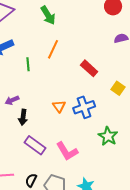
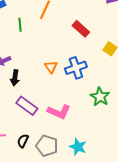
pink L-shape: (67, 151) -> (59, 112), turned -35

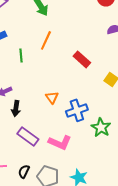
blue cross: (76, 68) -> (77, 110), moved

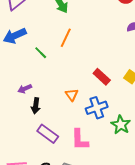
green line: (21, 55) -> (41, 53), turned -40
red rectangle: (82, 59) -> (102, 77), moved
pink L-shape: (60, 142) -> (80, 140), turned 65

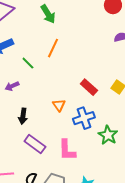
purple arrow: (25, 89) -> (12, 86), moved

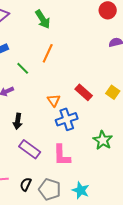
orange triangle: (59, 105) -> (54, 100), moved
blue cross: (84, 118) -> (67, 119), moved

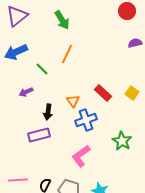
black arrow: (18, 121) -> (48, 112), moved
purple rectangle: (30, 149) -> (39, 135), moved, turned -50
pink L-shape: (62, 155) -> (81, 156), turned 55

